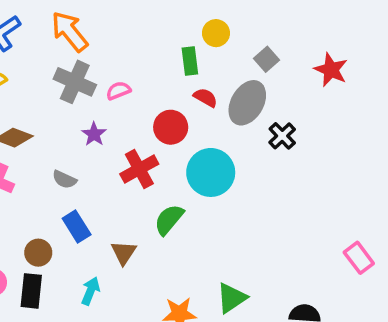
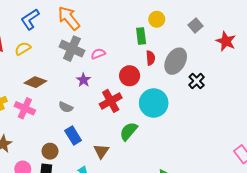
gray square: (266, 59) -> (196, 26), moved
red semicircle: (205, 98) -> (151, 58), turned 56

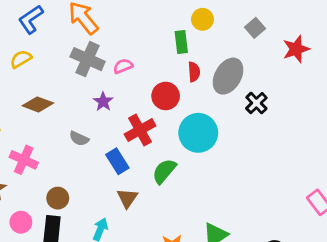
red star: (226, 41) -> (296, 49), turned 30
pink cross: (25, 108) -> (24, 160), moved
blue rectangle: (73, 135) -> (117, 161), moved

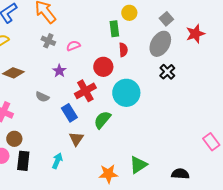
gray cross: (88, 59) -> (48, 41), size x0.6
gray ellipse: (228, 76) -> (160, 44), moved
brown circle: (58, 198) -> (14, 139), moved

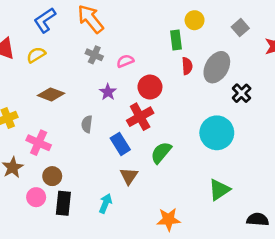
gray ellipse: (160, 44) -> (217, 67), moved
red circle: (103, 67) -> (150, 87), moved
cyan circle: (126, 93) -> (217, 133), moved
gray semicircle: (42, 97) -> (87, 124), turned 72
green triangle: (138, 165) -> (219, 190), moved

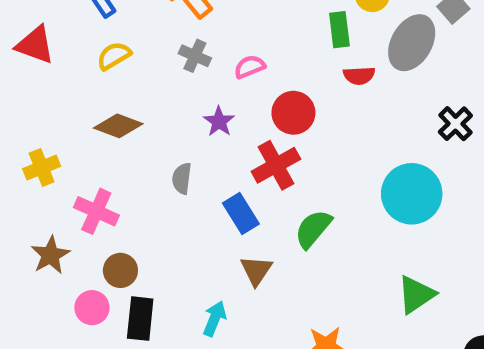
yellow semicircle: (36, 55) -> (114, 56), moved
red semicircle: (187, 66) -> (359, 76), turned 91
gray ellipse: (217, 67) -> (412, 43), moved

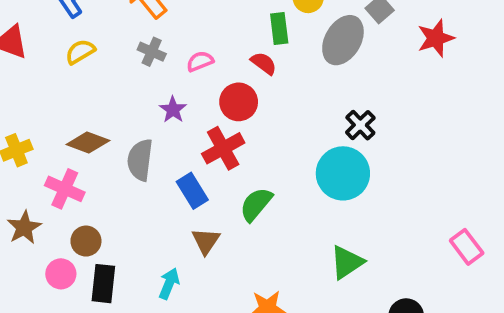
red semicircle: (359, 76) -> (264, 63), moved, turned -140
black cross: (455, 124) -> (360, 125), moved
brown diamond: (118, 126) -> (88, 142), moved
gray semicircle: (182, 178) -> (140, 160), size x1.5

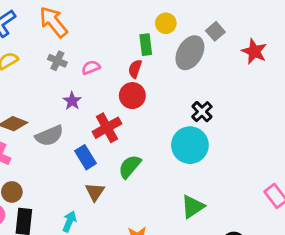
red star: (436, 38) -> (254, 51), turned -30
red semicircle: (264, 63) -> (135, 69), turned -108
red circle: (239, 102) -> (132, 96), moved
gray semicircle: (140, 160) -> (49, 136), turned -120

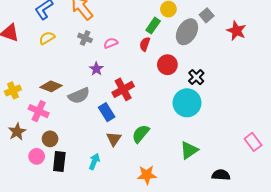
green rectangle: (146, 45) -> (153, 26), turned 42
red circle: (132, 96) -> (167, 65), moved
green semicircle: (130, 167) -> (141, 134), moved

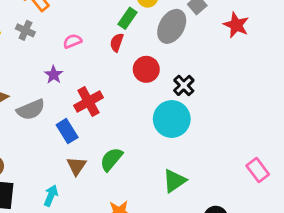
gray cross: (85, 38) -> (25, 30), moved

